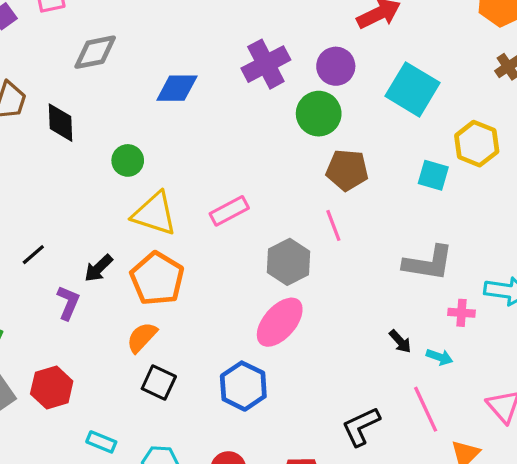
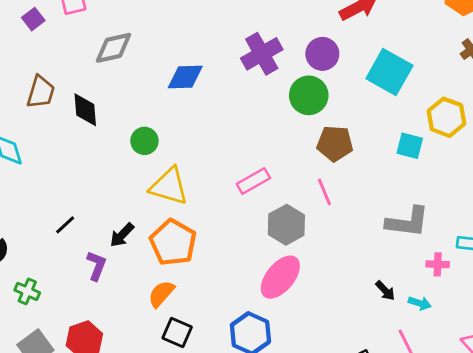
pink rectangle: (229, 211) -> (253, 181), moved

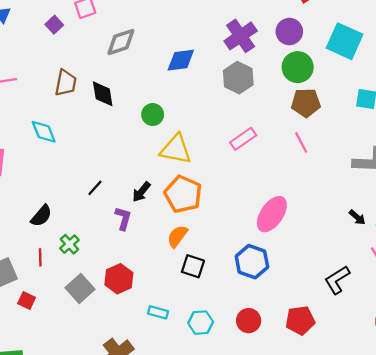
green circle: (309, 95) -> (298, 67), moved
gray hexagon: (286, 225) -> (238, 78), moved
green cross: (27, 291) -> (69, 244), turned 30

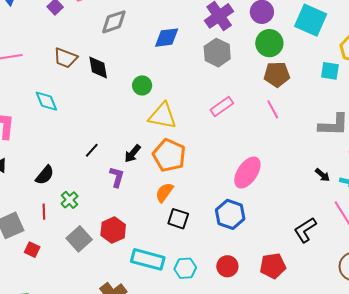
brown trapezoid: (66, 83) -> (65, 58), turned 100
cyan rectangle: (158, 312) -> (148, 259), size x1.8

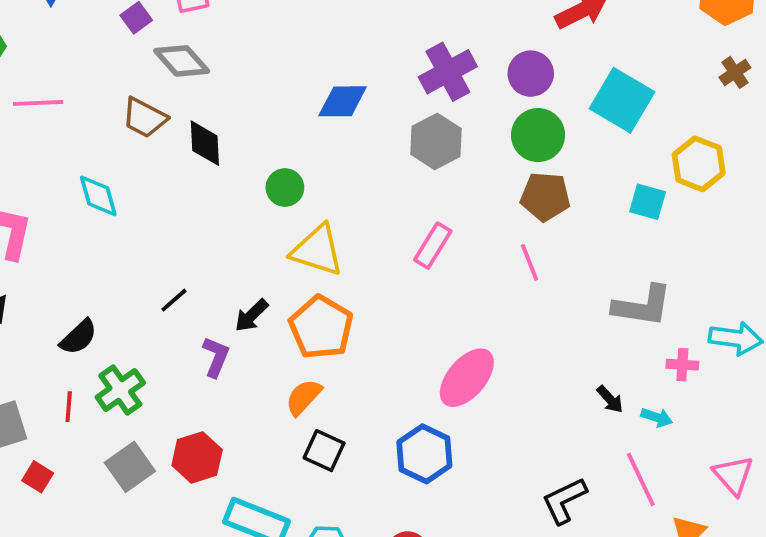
gray diamond: (114, 22) -> (182, 61), moved, turned 60
pink rectangle: (222, 106) -> (433, 246), turned -30
green cross: (69, 200) -> (120, 390), size x1.4

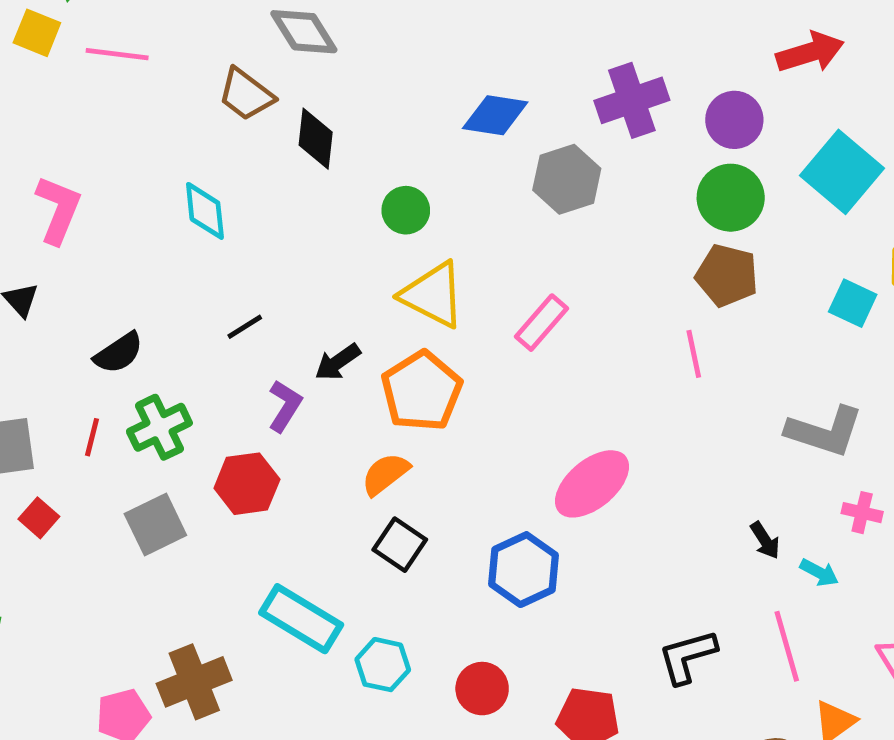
gray hexagon: (436, 141) -> (567, 179), moved
cyan diamond: (98, 196) -> (205, 211), moved
pink rectangle: (433, 246) -> (542, 323), moved
red hexagon: (197, 457) -> (247, 484), moved

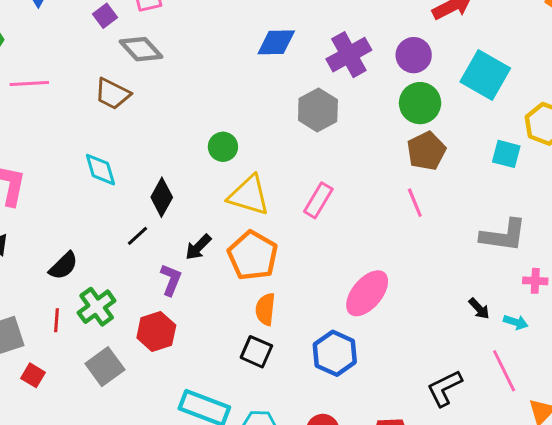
blue diamond: (495, 115) -> (276, 42), moved
black diamond: (316, 139) -> (162, 197), moved, turned 33
brown pentagon: (727, 275) -> (426, 151), turned -30
orange semicircle: (385, 474) -> (265, 309), moved, turned -36

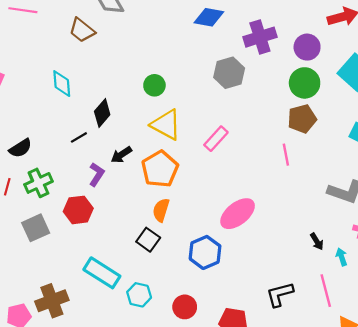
cyan arrow: (516, 322) -> (342, 257), turned -138

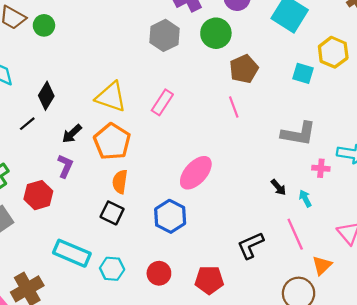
green circle: (305, 83) -> (216, 33), moved
green circle: (154, 85) -> (44, 25), moved
purple L-shape: (97, 174) -> (65, 166), moved

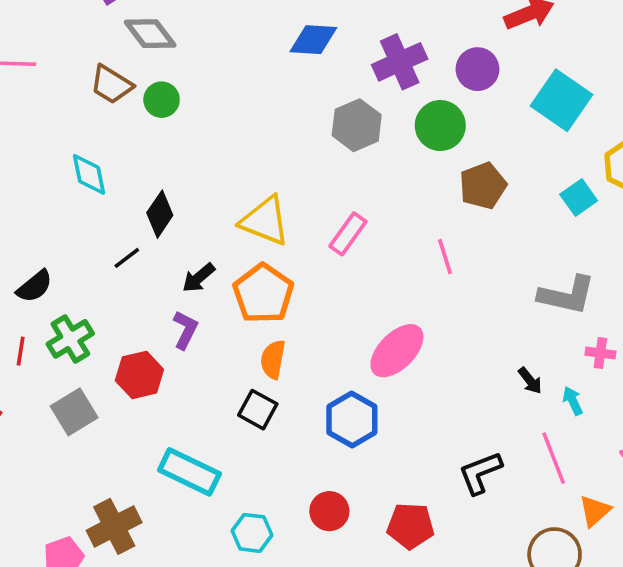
cyan square: (303, 73) -> (579, 197), turned 35
pink line: (234, 107) -> (445, 257), moved
cyan hexagon: (112, 269) -> (252, 533), moved

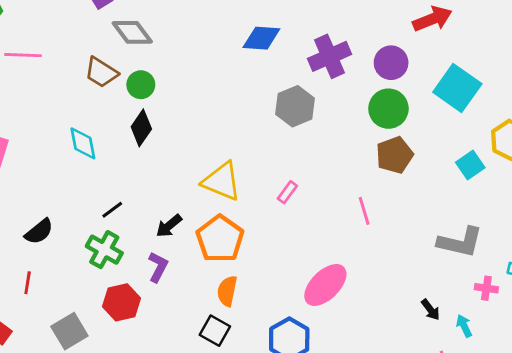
green circle: (440, 126) -> (388, 109), moved
black diamond: (160, 214) -> (141, 128), moved
pink rectangle: (348, 234) -> (287, 192), size x0.7
green cross: (70, 339) -> (104, 250), moved, turned -30

